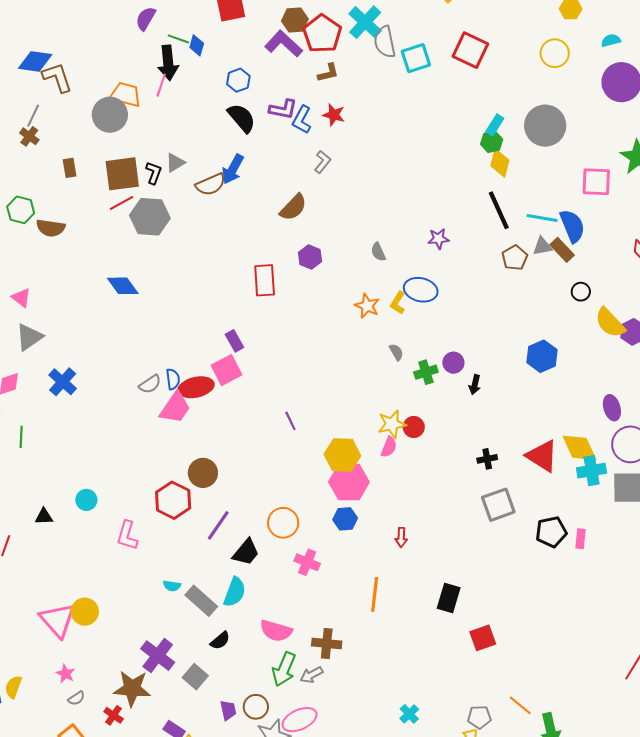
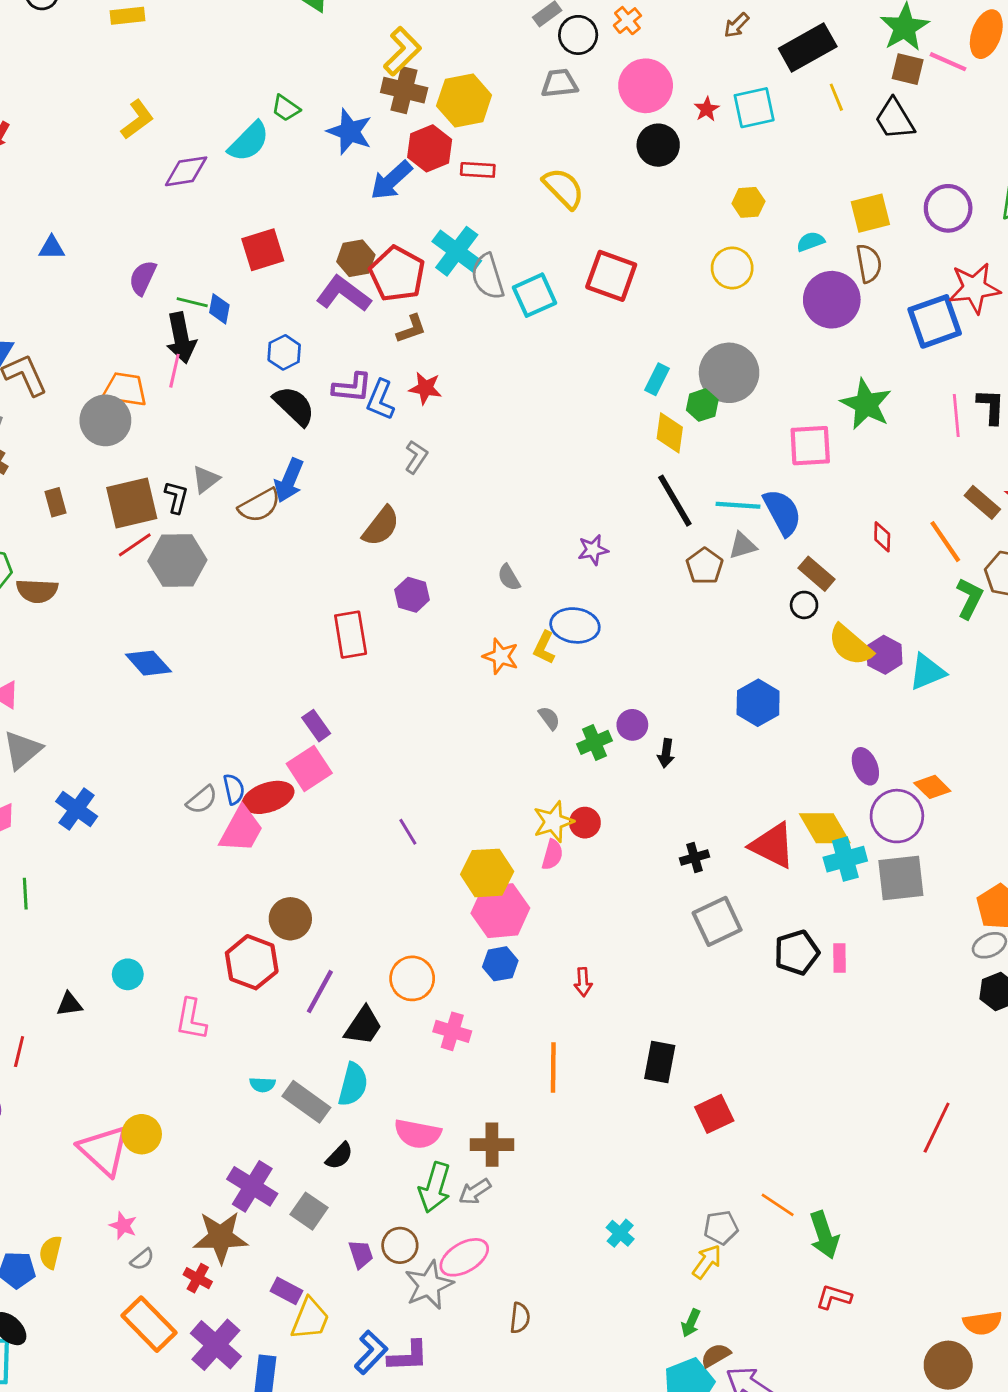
green hexagon: (492, 142) -> (702, 405), moved
brown rectangle: (562, 250) -> (816, 574), moved

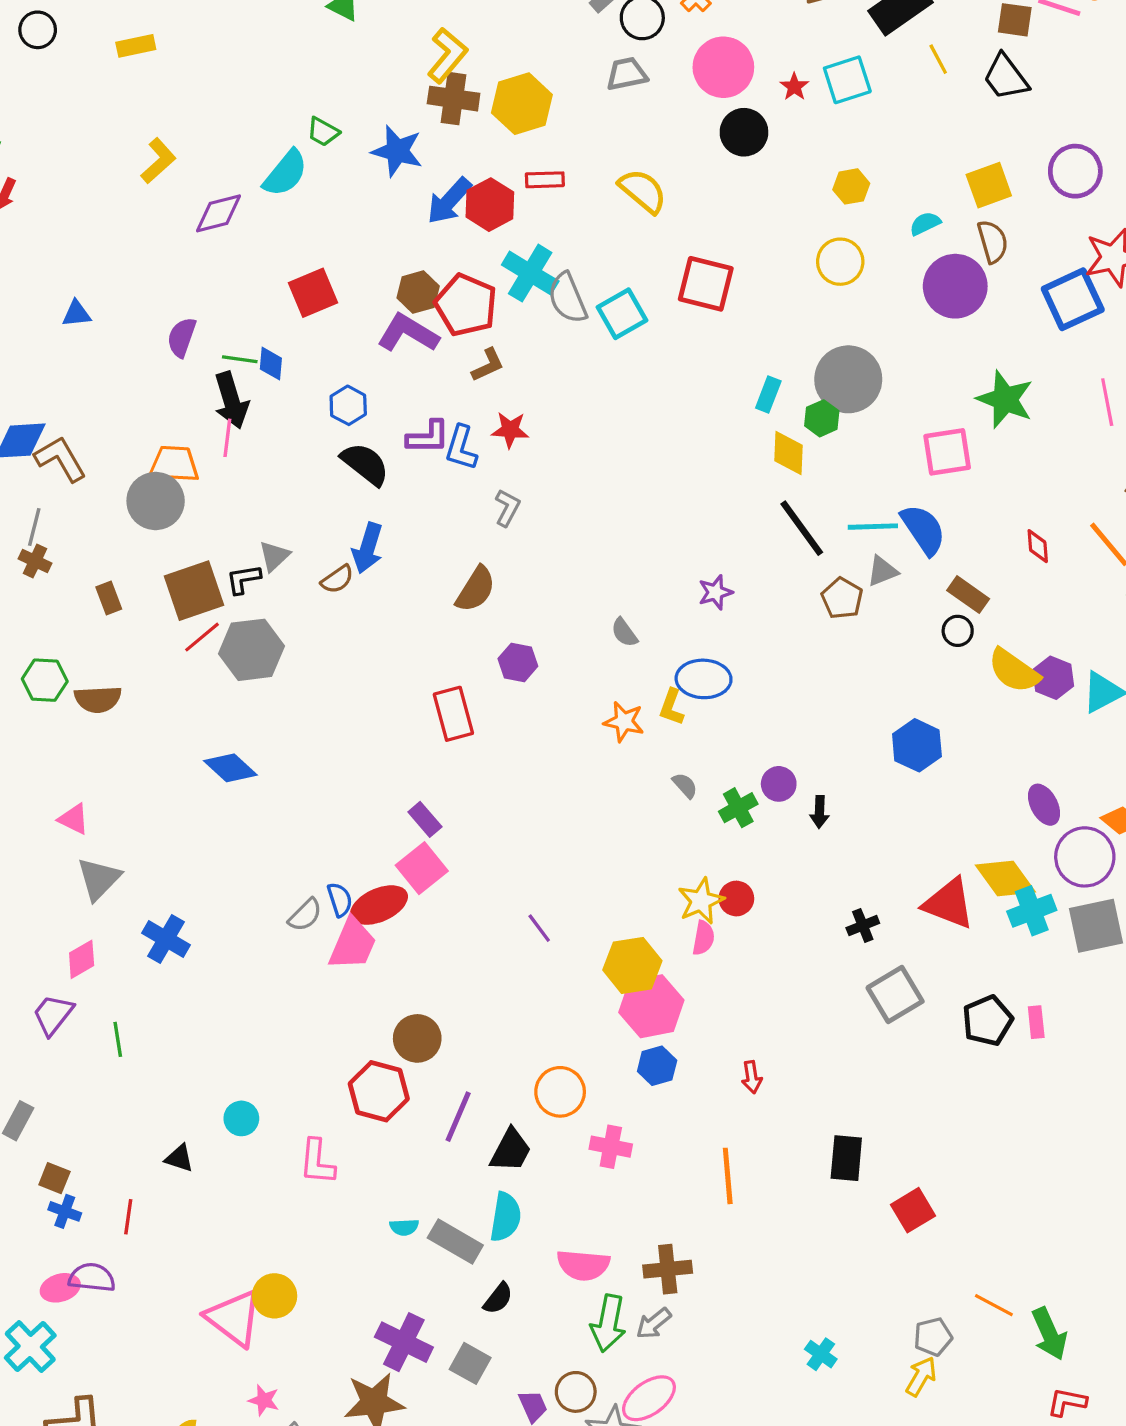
red hexagon: (430, 148) -> (490, 205), moved
black L-shape: (176, 497) -> (243, 579), turned -108
brown semicircle: (259, 505) -> (337, 579), size x0.7
black triangle: (69, 1004) -> (179, 1158), turned 32

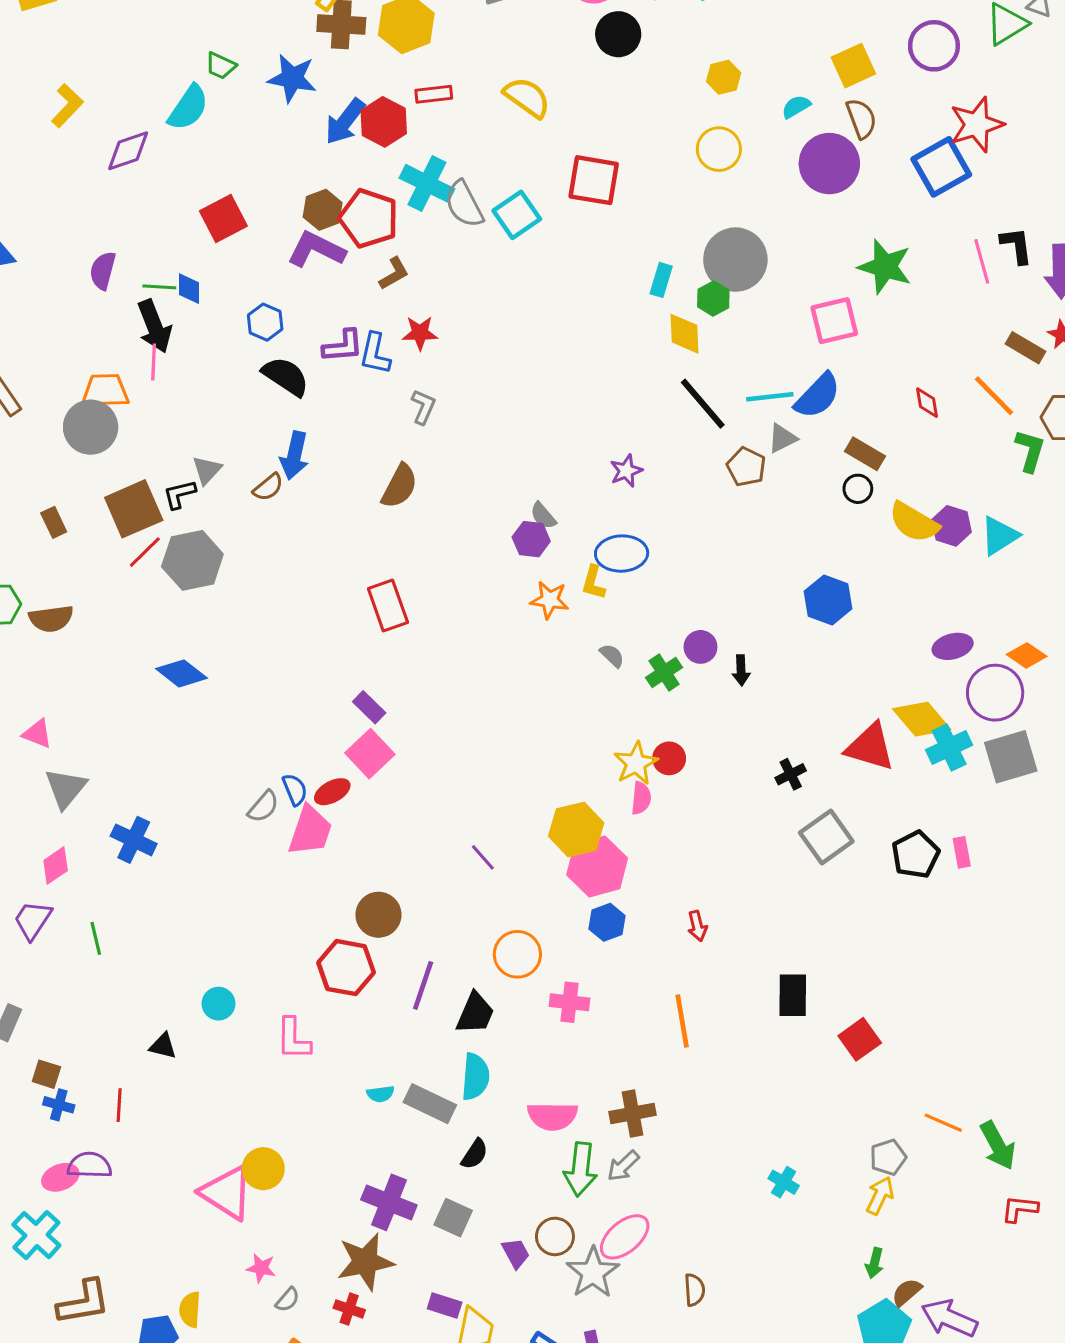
blue semicircle: (923, 530) -> (818, 396), turned 82
purple hexagon: (518, 662) -> (531, 539), moved
purple ellipse: (1044, 805) -> (953, 646), turned -72
red ellipse: (379, 905) -> (332, 792), size x0.7
purple line: (539, 928) -> (483, 857), moved

